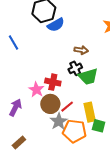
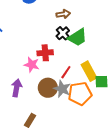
brown circle: (50, 104) -> (48, 88), moved

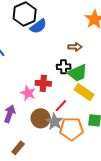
brown arrow: (63, 14) -> (75, 47), moved
black cross: (63, 33) -> (64, 67), turned 32
yellow rectangle: (89, 71) -> (84, 92), moved, turned -36

